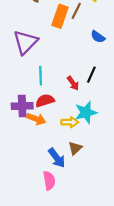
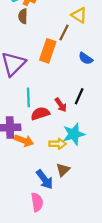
orange rectangle: (60, 16) -> (48, 51), moved
red semicircle: (45, 101) -> (40, 114), moved

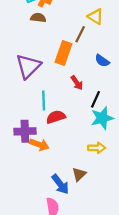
brown semicircle: (23, 16) -> (38, 18), turned 96
red arrow: (61, 105) -> (77, 83), moved
cyan star: (74, 134) -> (102, 118), moved
yellow arrow: (58, 144) -> (97, 148), moved

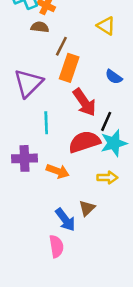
brown line: (80, 34) -> (61, 46), moved
red arrow: (77, 83) -> (84, 102), size x1.6
red semicircle: (56, 117) -> (84, 142), moved, size x1.4
orange arrow: (39, 145) -> (58, 171), moved

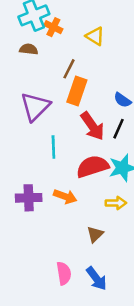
yellow triangle: (106, 26) -> (95, 36), moved
brown semicircle: (40, 27) -> (29, 49), moved
black line: (106, 121) -> (119, 129), moved
purple cross: (24, 158) -> (29, 198), moved
blue arrow: (65, 220) -> (96, 279), moved

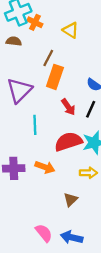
red arrow: (92, 126) -> (68, 107), size x0.7
pink semicircle: (64, 273) -> (44, 233), turned -30
blue arrow: (96, 279) -> (72, 237), turned 140

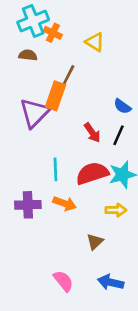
orange rectangle: (55, 77) -> (55, 96), moved
cyan line: (35, 125) -> (55, 169), moved
blue arrow: (72, 237) -> (111, 282), moved

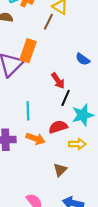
brown line: (69, 75) -> (48, 22), moved
black line: (118, 135) -> (66, 98), moved
red semicircle: (92, 173) -> (58, 127), moved, size x0.7

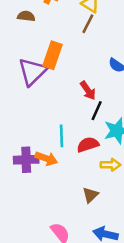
brown line: (48, 22) -> (88, 24), moved
cyan line: (28, 111) -> (61, 136), moved
orange arrow: (35, 139) -> (46, 158), moved

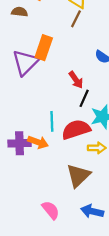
red semicircle: (88, 145) -> (76, 129), size x1.4
brown triangle: (90, 195) -> (78, 176), size x1.6

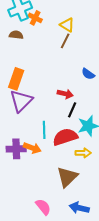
orange rectangle: (44, 48) -> (16, 79), moved
purple triangle: (25, 63) -> (21, 101), moved
red arrow: (76, 80) -> (65, 94), turned -42

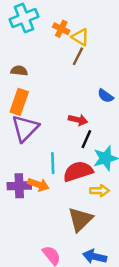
orange cross: (35, 18) -> (61, 29), moved
brown semicircle: (16, 35) -> (19, 71), moved

